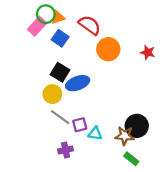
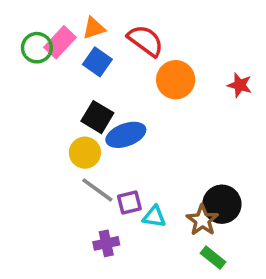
green circle: (46, 14) -> (37, 48), moved
brown star: (125, 136) -> (202, 220), turned 30

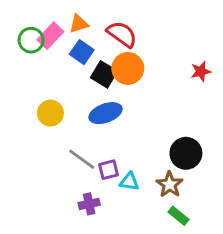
orange circle: (176, 80) -> (128, 68), moved
red star: (240, 85) -> (201, 71), turned -30
black square: (97, 117) -> (104, 74), moved
yellow circle: (85, 153) -> (50, 113), moved
black circle: (222, 204) -> (186, 153), moved

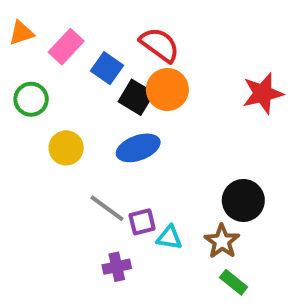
orange triangle: (79, 24) -> (21, 33), moved
green circle: (31, 40) -> (31, 99), moved
red star: (201, 71) -> (263, 93), size x1.5

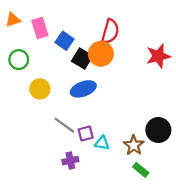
red semicircle: (160, 45) -> (110, 31), moved, turned 70
pink rectangle: (66, 47) -> (40, 28), turned -60
black circle: (243, 200) -> (158, 130), moved

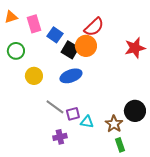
red semicircle: (110, 31) -> (94, 27), turned 30
green rectangle: (141, 170) -> (120, 145), turned 32

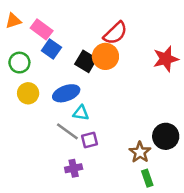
pink rectangle: (34, 24) -> (42, 29), turned -36
blue square: (55, 35) -> (51, 49), moved
yellow circle: (34, 76) -> (28, 93), moved
blue ellipse: (71, 76) -> (66, 93), moved
cyan triangle: (87, 122) -> (81, 113), moved

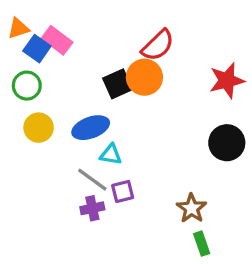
blue square: (51, 49) -> (37, 49), moved
black square: (86, 61) -> (118, 84), turned 35
black circle: (166, 136) -> (227, 143), moved
purple cross: (74, 168) -> (92, 208), moved

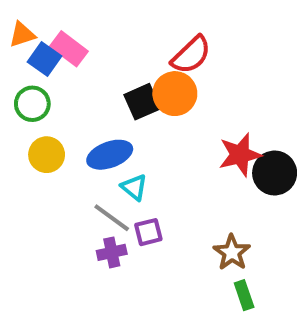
red star: (227, 81) -> (240, 155), moved
cyan triangle: (111, 154) -> (134, 187), turned 30

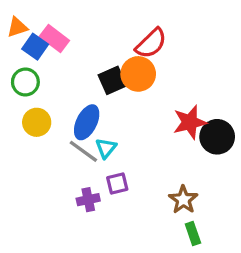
blue ellipse: (110, 155) -> (87, 122), turned -44
cyan triangle: (134, 187) -> (106, 148), turned 30
gray line: (112, 218) -> (83, 151), moved

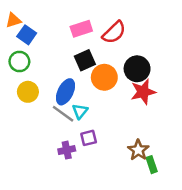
pink rectangle: (54, 38) -> (81, 29), moved, turned -55
orange circle: (138, 74) -> (104, 77), moved
black circle: (217, 137) -> (137, 69), moved
green rectangle: (193, 233) -> (152, 165), moved

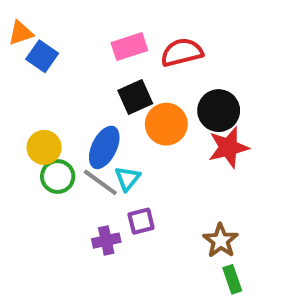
red semicircle: (114, 32) -> (182, 52), turned -150
green circle: (19, 61) -> (58, 177), moved
green rectangle: (152, 165) -> (232, 279), moved

